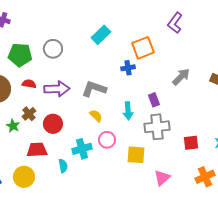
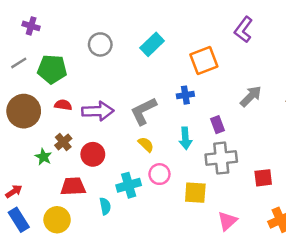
gray circle: (53, 49) -> (100, 44), moved
blue cross: (128, 68) -> (185, 95), moved
gray L-shape: (94, 89) -> (143, 111), turned -45

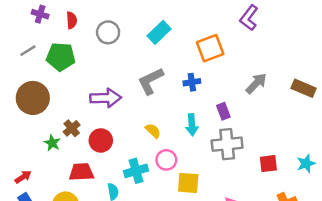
red semicircle: (63, 105) -> (72, 20), moved, turned 77
gray L-shape: (143, 111) -> (151, 81), moved
yellow square: (195, 193) -> (188, 183), moved

